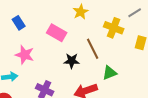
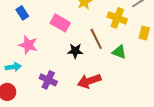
green triangle: (110, 73) -> (119, 52), moved, turned 42

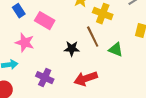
yellow cross: (117, 18) -> (103, 14), moved
pink rectangle: (60, 23) -> (45, 21), moved

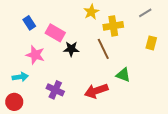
yellow cross: (103, 14) -> (113, 26), turned -30
black star: (72, 49) -> (71, 49), moved
green triangle: (116, 50) -> (123, 75), moved

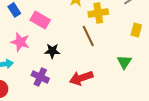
black star: (71, 49) -> (52, 51), moved
green triangle: (123, 75) -> (124, 62), moved, turned 42

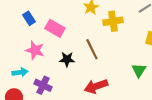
brown line: (88, 36) -> (92, 49), moved
purple cross: (40, 77) -> (43, 85), moved

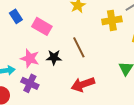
yellow cross: (113, 21) -> (112, 20), moved
pink star: (35, 50) -> (30, 58), moved

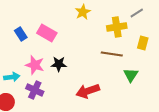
blue rectangle: (16, 16) -> (21, 34), moved
brown line: (79, 47) -> (112, 54), moved, turned -55

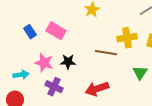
yellow cross: (117, 27) -> (127, 38), moved
brown line: (112, 54) -> (106, 53), moved
purple cross: (35, 90) -> (54, 87), moved

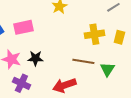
pink rectangle: (56, 31) -> (23, 27), turned -42
brown line: (106, 53) -> (83, 61), moved

